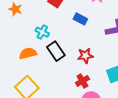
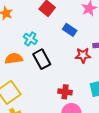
red star: (85, 56) -> (83, 55), moved
red cross: (82, 81) -> (65, 92), turned 32

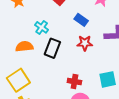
red star: (83, 55) -> (85, 43), moved
black rectangle: (42, 59) -> (52, 48), turned 48

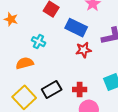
blue rectangle: (81, 20) -> (76, 28), size x1.5
black rectangle: (52, 48) -> (52, 89), moved, turned 48

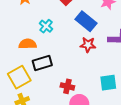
black rectangle: (52, 89) -> (42, 63), moved
red cross: (80, 90) -> (67, 86), moved

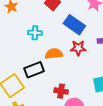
cyan cross: (46, 26) -> (35, 33), turned -32
orange semicircle: (28, 44) -> (54, 54), moved

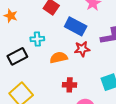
black rectangle: (34, 70) -> (17, 56), moved
red cross: (61, 91) -> (70, 85), moved

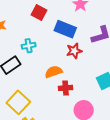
orange semicircle: (59, 58) -> (54, 72), moved

